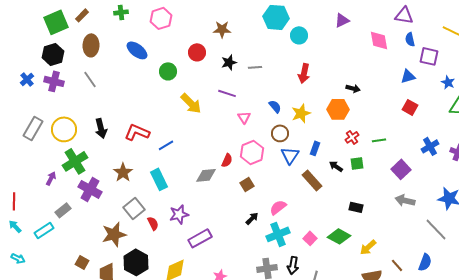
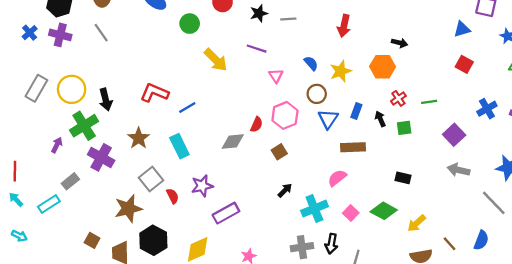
black arrow: (101, 128) -> (106, 100), moved
black arrow: (336, 166) -> (380, 119), moved, turned 32
brown rectangle: (312, 180) -> (353, 147), turned -50
pink semicircle: (278, 207) -> (337, 178), moved

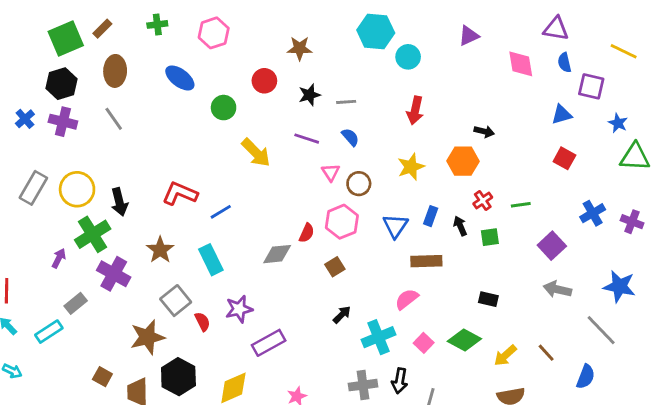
blue semicircle: (311, 63) -> (350, 137), moved
brown circle: (317, 94) -> (359, 184), moved
brown line: (450, 244) -> (546, 353), moved

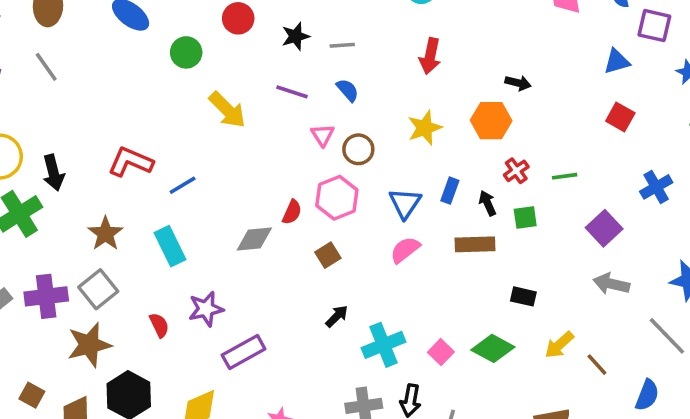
brown rectangle: (426, 261) -> (475, 244), moved
purple cross: (114, 274) -> (46, 296), moved, turned -36
pink semicircle: (407, 299) -> (405, 250), moved
gray square: (176, 301) -> (98, 289), moved
yellow arrow: (505, 355) -> (559, 345), moved

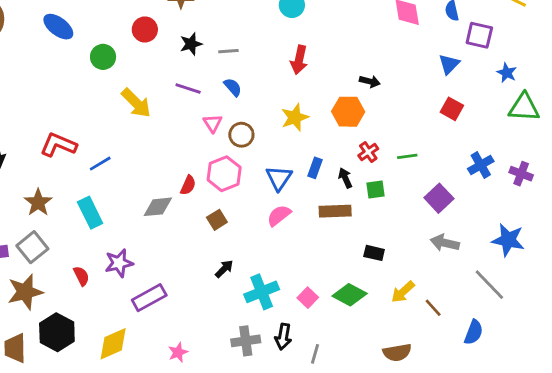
blue triangle: (617, 61) -> (449, 64), turned -30

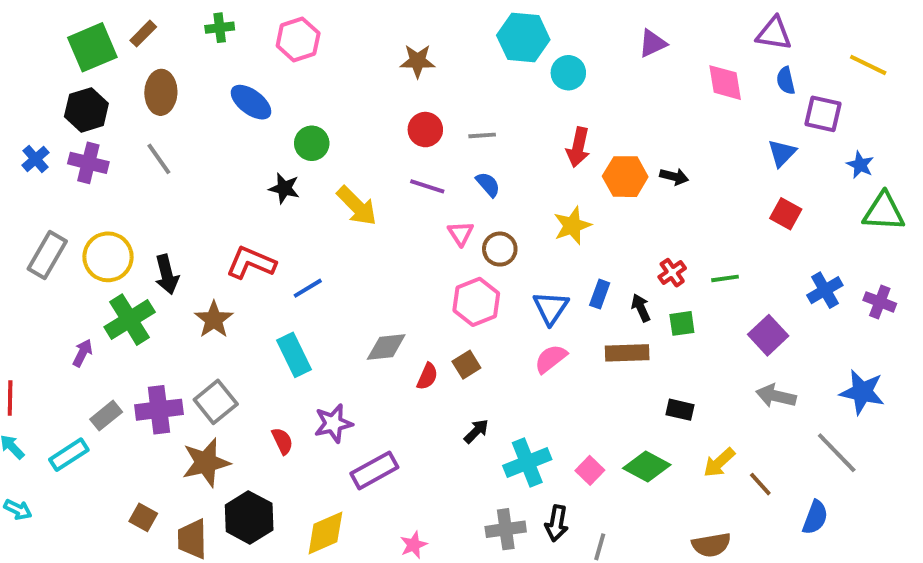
red circle: (145, 29) -> (425, 130), moved
black star: (191, 44) -> (284, 188), moved, turned 30
orange hexagon: (348, 112) -> (625, 177), moved
red semicircle: (188, 185) -> (427, 376), moved
brown star: (38, 202) -> (214, 320), moved

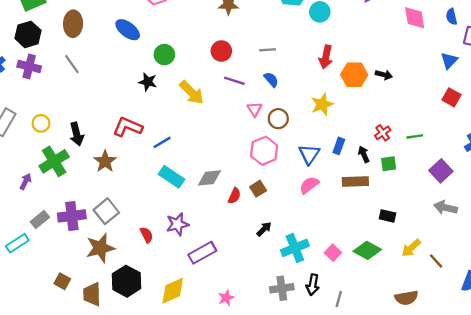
red circle: (425, 130) -> (221, 51), moved
yellow circle: (108, 257) -> (41, 123), size x0.6
cyan rectangle: (294, 355) -> (172, 177), moved, turned -30

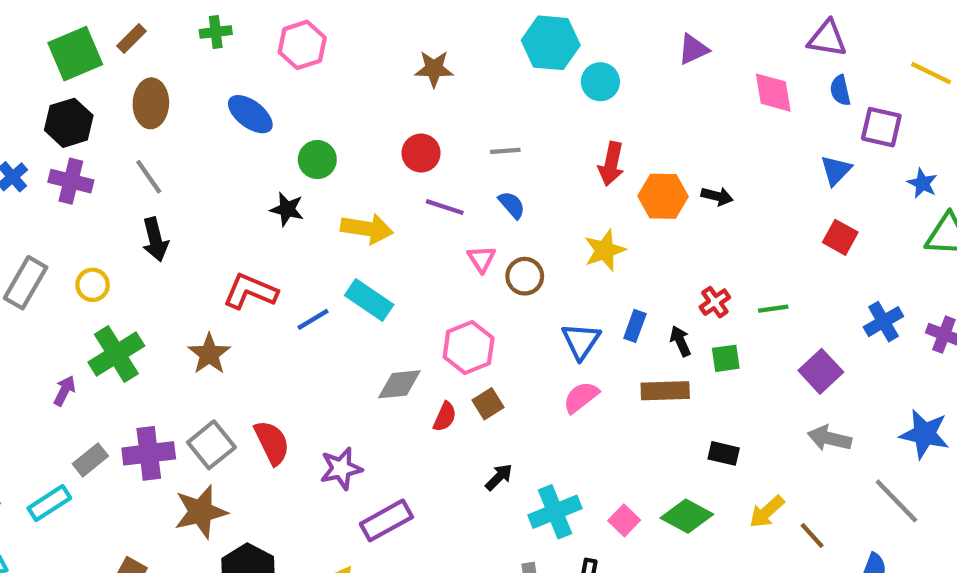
yellow arrow: (192, 93) -> (367, 229), turned -36
black arrow: (77, 134) -> (155, 239), moved
pink hexagon: (264, 151) -> (469, 348), moved
cyan rectangle: (172, 177) -> (369, 300), moved
red semicircle: (147, 235) -> (272, 443), moved, size x1.5

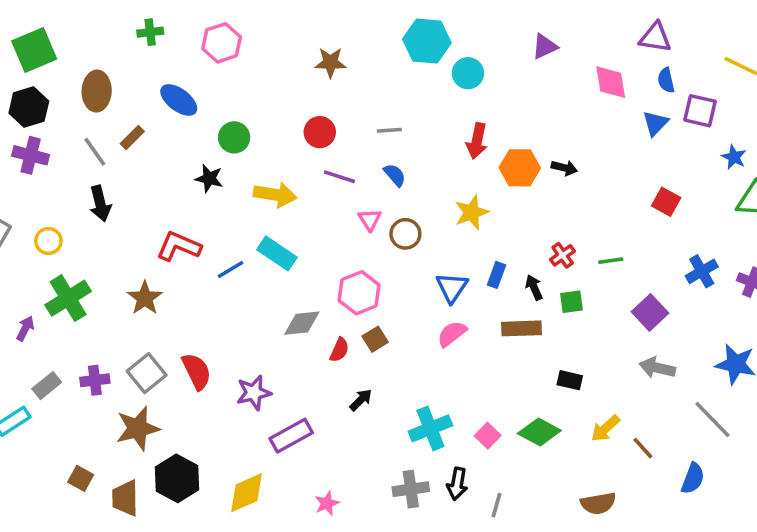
brown rectangle: (131, 39) -> (132, 137), moved
blue triangle: (836, 170) -> (655, 123), moved
purple cross: (149, 453) -> (95, 380), size x0.7
black arrow: (499, 477) -> (361, 400), moved

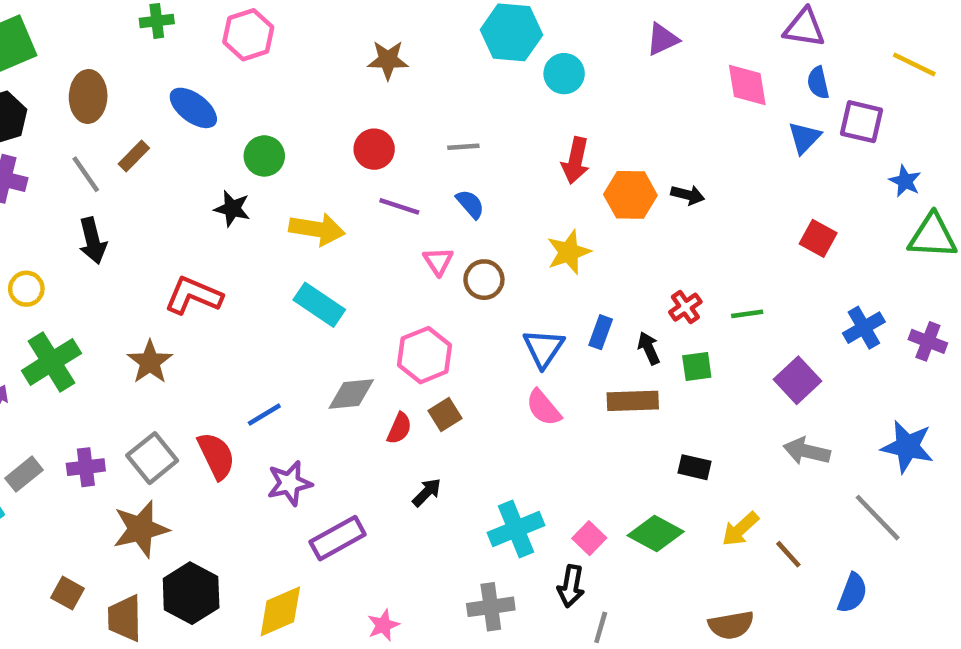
blue line: (231, 270) -> (264, 415), moved
pink semicircle: (452, 334) -> (543, 408), turned -92
black arrow: (457, 484) -> (571, 586), moved

